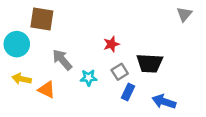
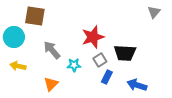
red star: (111, 44) -> (93, 37), size x1.6
orange triangle: (47, 90) -> (51, 84), moved, turned 49

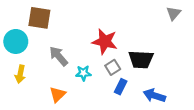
red star: (93, 37) -> (105, 41), turned 30
yellow arrow: (18, 66) -> (20, 74), turned -91

